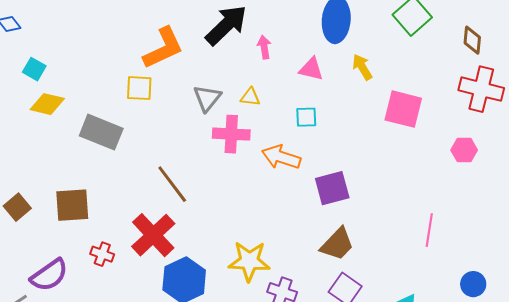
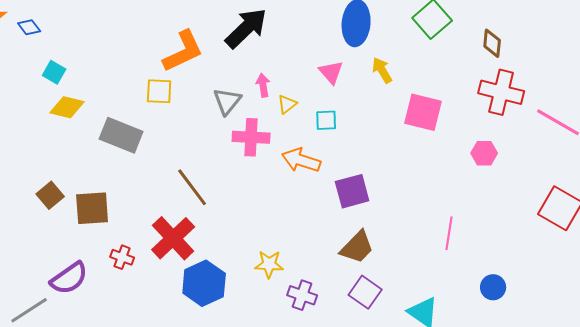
pink arrow: (264, 47) -> (263, 85), moved
pink triangle: (311, 69) -> (331, 72), turned 36
yellow triangle: (250, 97) -> (287, 104), moved, turned -45
brown square: (17, 207) -> (50, 195), moved
yellow star: (249, 261) -> (269, 264), size x0.7

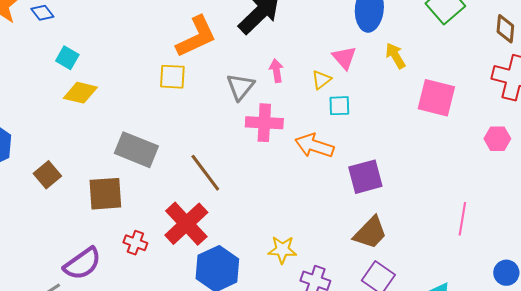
yellow triangle: (287, 104) -> (321, 80), moved
gray rectangle: (121, 135) -> (136, 150), moved
brown square: (50, 195) -> (47, 175), moved

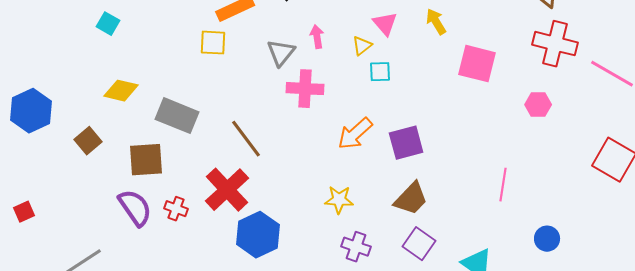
yellow diamond: (80, 93) -> (121, 91), moved
orange arrow: (314, 146) -> (355, 134), moved, turned -60
yellow star: (282, 250) -> (339, 200), moved
purple semicircle: (82, 264) -> (135, 208), moved, turned -90

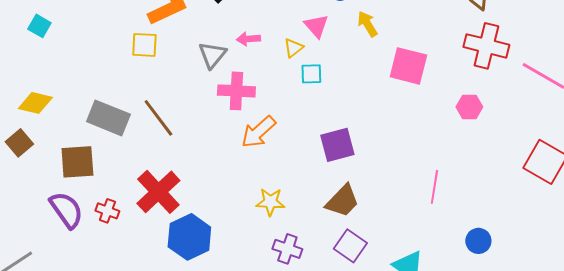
pink arrow: (317, 37) -> (248, 39), turned -85
yellow diamond: (121, 91) -> (35, 103), moved
orange arrow: (355, 134) -> (258, 132), moved
brown line: (246, 139) -> (158, 118), moved

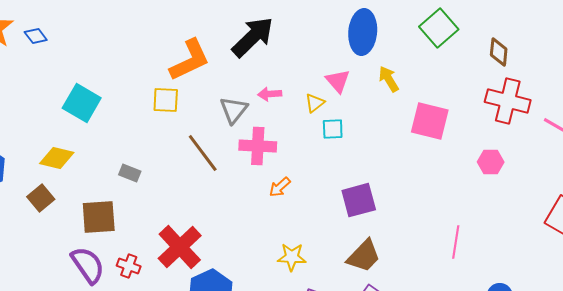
cyan square: (39, 26) -> (82, 103), moved, size x1.6
gray rectangle: (108, 118) -> (130, 173), size x0.5
brown line: (158, 118) -> (203, 153), moved
orange arrow: (258, 132) -> (280, 187), size x0.6

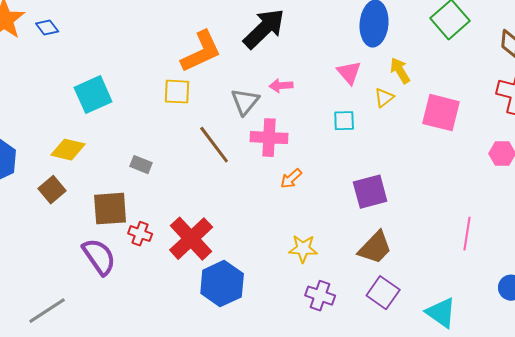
cyan square: (82, 103) -> (93, 95), turned 36
yellow triangle: (315, 103) -> (384, 98), moved
red cross: (129, 266) -> (140, 234), moved

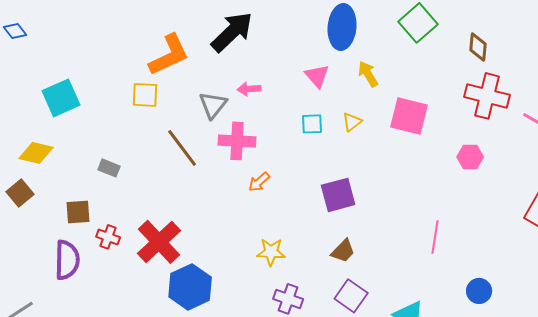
yellow triangle: (384, 98) -> (352, 122), moved
brown square: (110, 209) -> (78, 212), size x0.7
brown trapezoid: (375, 248) -> (343, 251), size x0.7
purple semicircle: (99, 257) -> (67, 260), turned 36

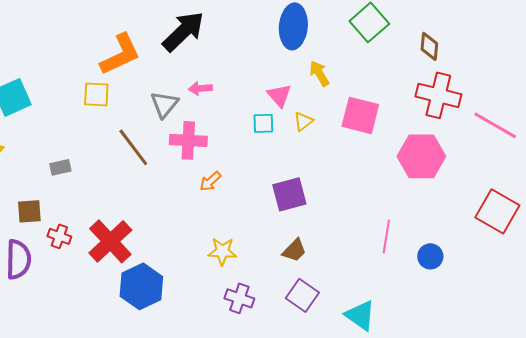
pink triangle: (317, 76) -> (279, 95), moved
pink hexagon: (470, 157) -> (421, 156), size x1.8
gray rectangle: (109, 168) -> (60, 167), turned -35
blue circle: (479, 291) -> (430, 256), moved

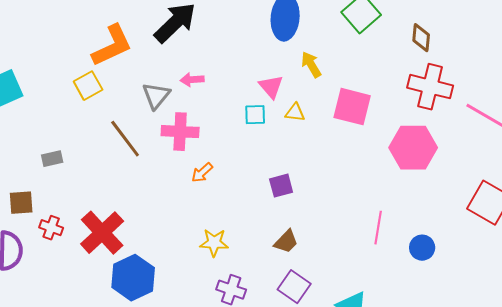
yellow square: (96, 94) -> (88, 86), turned -32
yellow triangle: (303, 121) -> (295, 113), turned 45
purple square: (289, 194) -> (281, 186), size x0.7

